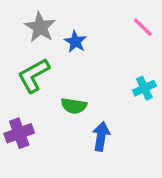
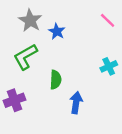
green semicircle: (74, 106) -> (56, 80), turned -96

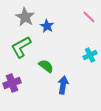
green semicircle: (56, 80) -> (46, 66), turned -56

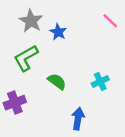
cyan cross: (90, 55) -> (100, 82), moved
blue arrow: (63, 85) -> (78, 119), moved

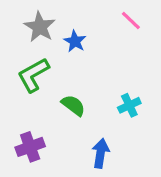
pink line: (110, 21) -> (131, 20), moved
purple cross: (15, 103) -> (30, 147), moved

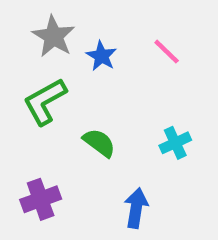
pink line: (131, 20) -> (167, 52), moved

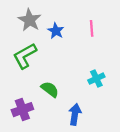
pink line: (167, 52) -> (92, 28), turned 42
green semicircle: (99, 143) -> (50, 89), moved

